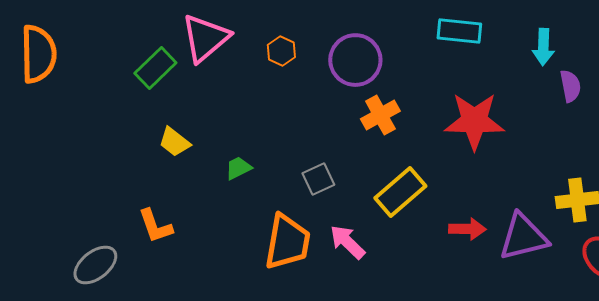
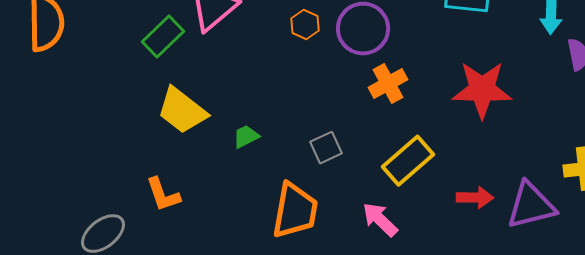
orange hexagon: (281, 51) -> (305, 25), moved
yellow trapezoid: (174, 142) -> (182, 111), size x1.6
pink arrow: (347, 242) -> (380, 220), moved

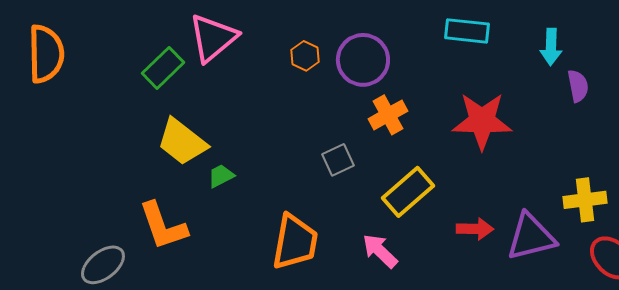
green trapezoid: (246, 137) -> (221, 176), moved
gray square: (326, 148) -> (338, 160), moved
orange L-shape: (163, 195) -> (163, 226), size x1.4

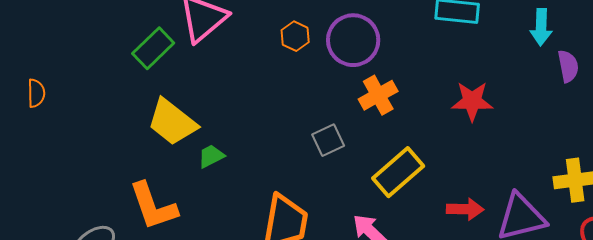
orange semicircle: (46, 54) -> (36, 93), moved, size x0.5
red star: (482, 121) -> (472, 101), size x0.7

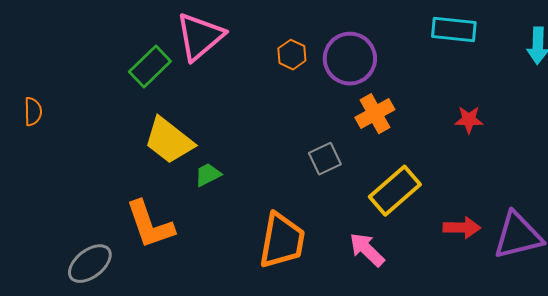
red star: (472, 101) -> (469, 120), size x0.7

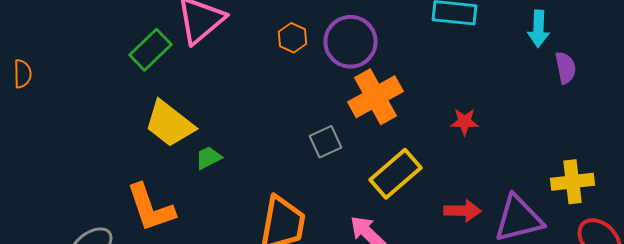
orange semicircle: (33, 112) -> (22, 74), moved
orange cross: (375, 114) -> (376, 97), size x1.4
red star: (469, 120) -> (464, 122), moved

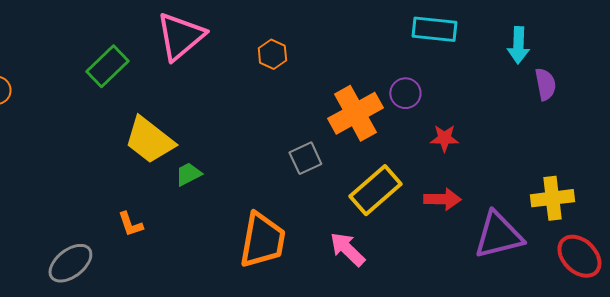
purple circle: (350, 42) -> (405, 93), moved, size x0.6
green rectangle: (150, 50) -> (107, 66), moved
orange L-shape: (150, 208) -> (130, 224), size x0.5
red arrow: (462, 211) -> (442, 199), moved

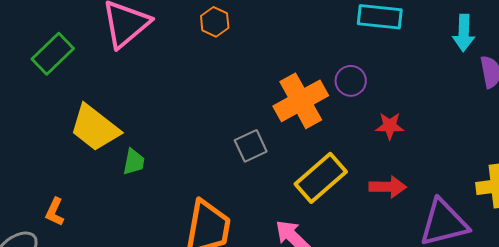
orange hexagon: (272, 54) -> (215, 22), moved
green trapezoid: (188, 174) -> (134, 162), turned 128
orange L-shape: (130, 224) -> (55, 212), moved, turned 44

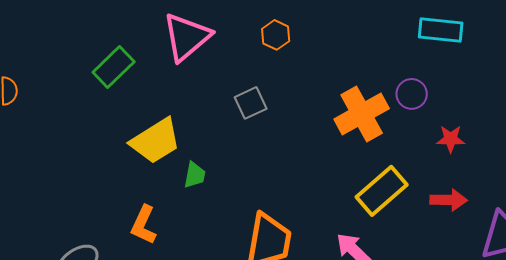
yellow trapezoid: (95, 128) -> (156, 141), turned -70
gray square: (251, 146) -> (251, 103), moved
orange L-shape: (55, 212) -> (144, 225), moved, size x1.4

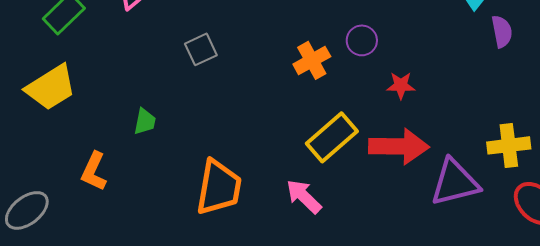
orange cross: (362, 114) -> (312, 60), size x0.7
yellow trapezoid: (156, 141) -> (51, 87), moved
red arrow: (449, 200) -> (399, 146), size x1.6

